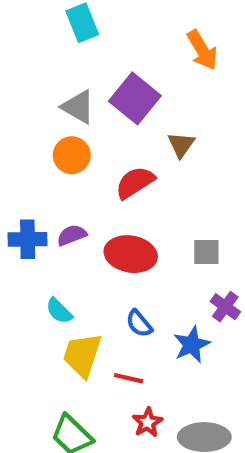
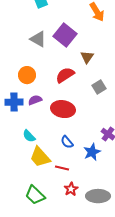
orange circle: (72, 155) -> (27, 75), moved
gray square: (206, 252) -> (99, 87), moved, turned -32
yellow trapezoid: (82, 355) -> (40, 157), turned -60

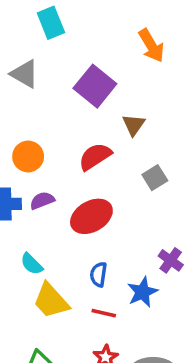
gray triangle: (38, 39) -> (25, 74), moved
red ellipse: (63, 109) -> (91, 216), turned -40
blue semicircle: (67, 142) -> (99, 274), turned 48
red line: (62, 168) -> (104, 313), moved

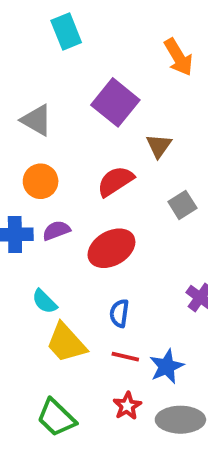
gray triangle: (25, 74) -> (37, 120), moved
blue star: (143, 292) -> (167, 366), moved

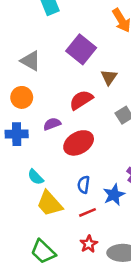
orange circle: (41, 181) -> (22, 97), moved
purple semicircle: (56, 231) -> (52, 124), moved
red line: (125, 357) -> (87, 212), turned -36
blue star: (167, 366) -> (114, 195), moved

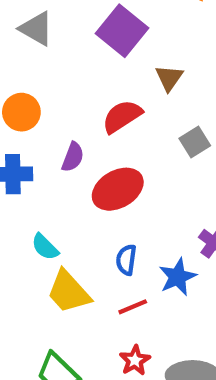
gray triangle: (31, 61) -> (36, 29), moved
purple semicircle: (52, 124) -> (73, 157), turned 132

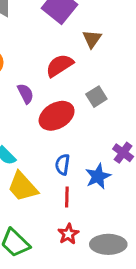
gray square: (195, 142) -> (96, 97), moved
purple semicircle: (73, 157) -> (26, 94), turned -48
red line: (133, 307) -> (67, 197), turned -66

